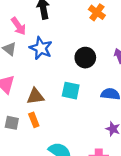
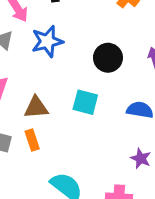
blue star: (41, 48) -> (47, 41), turned 30

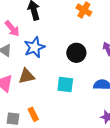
brown triangle: (36, 107) -> (27, 76), moved

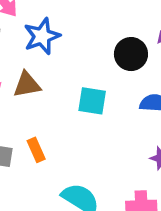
black circle: (76, 53) -> (131, 54), moved

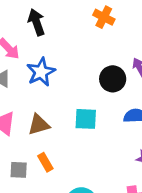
brown triangle: (27, 85) -> (39, 125), moved

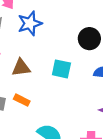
orange rectangle: (45, 162) -> (22, 100), turned -42

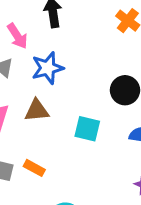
brown triangle: (21, 68) -> (37, 110), moved

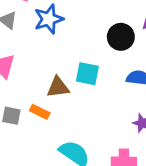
brown triangle: (37, 110) -> (58, 87), moved

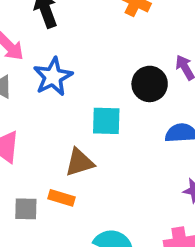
cyan square: (87, 74) -> (106, 121), moved

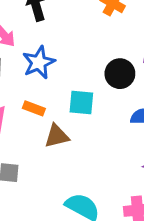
orange rectangle: (62, 198) -> (34, 108), moved

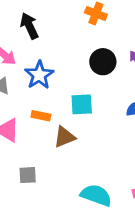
black circle: (120, 74) -> (103, 62), moved

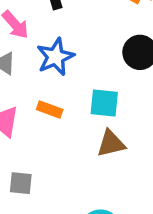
brown triangle: (65, 137) -> (111, 144), moved

